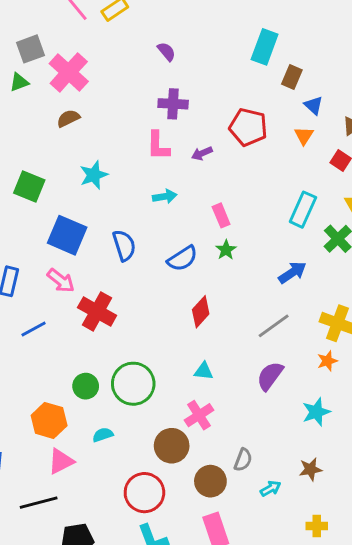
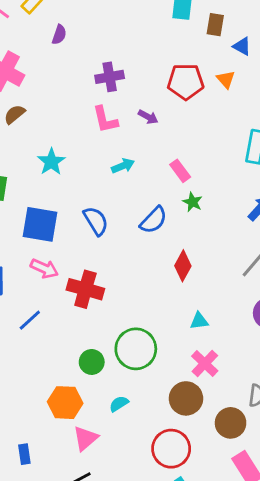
purple semicircle: (166, 52) -> (59, 35), moved, turned 72
orange triangle: (304, 136) -> (226, 79), moved
purple arrow: (202, 153) -> (148, 117), turned -114

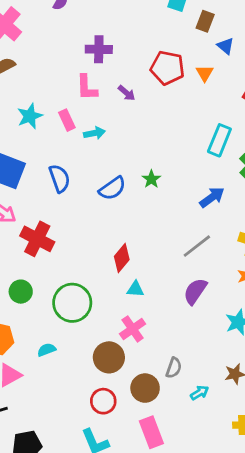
pink rectangle: (180, 171) -> (67, 120), moved
red diamond: (183, 266) -> (122, 258), moved
green circle: (92, 362) -> (21, 292), moved
red circle: (171, 449) -> (103, 401), moved, size x0.7

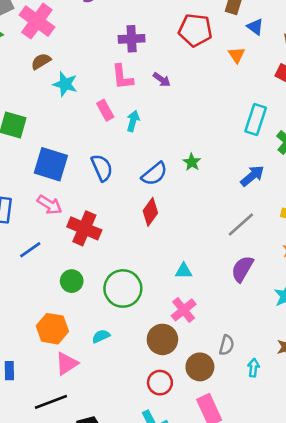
red pentagon: (167, 68) -> (195, 30), moved
cyan star: (30, 116) -> (65, 84), moved, turned -30
cyan arrow: (94, 133) -> (133, 121), turned -60
red diamond: (122, 258) -> (150, 212), moved
cyan arrow: (199, 393) -> (253, 368), turned -48

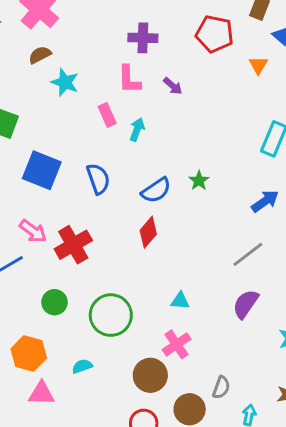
pink arrow: (50, 205) -> (33, 231), moved
red cross: (84, 228) -> (73, 245), turned 32
pink triangle: (67, 363) -> (41, 394), turned 30

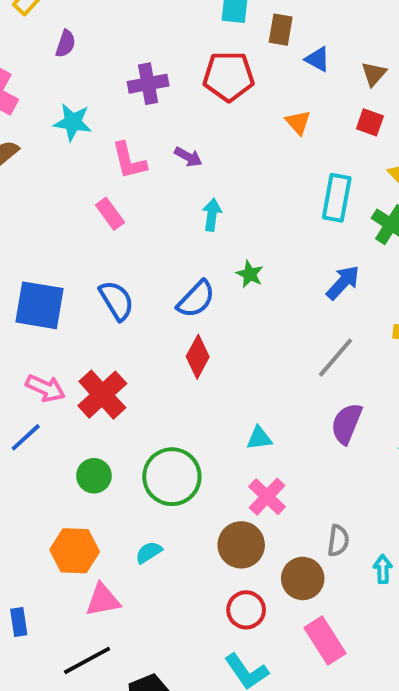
purple cross: (143, 38) -> (148, 84), moved
orange triangle: (258, 65) -> (298, 122), moved
cyan star: (65, 82) -> (73, 122), moved
cyan arrow: (137, 130) -> (212, 215), moved

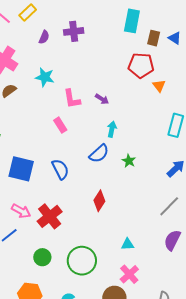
blue triangle: (318, 59) -> (175, 38), moved
red pentagon: (229, 76) -> (141, 65), moved
purple cross: (148, 84) -> (74, 31), moved
blue semicircle: (196, 299) -> (99, 154), moved

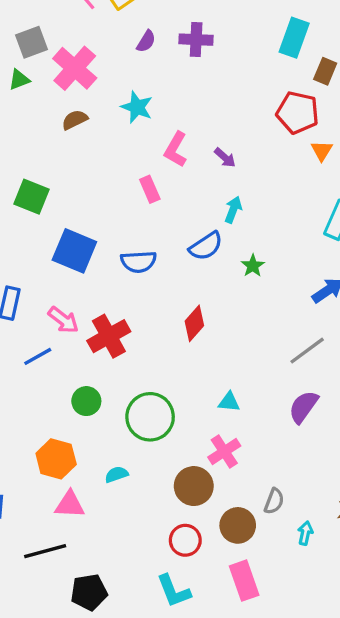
pink L-shape: (72, 99) -> (176, 149), turned 30
blue semicircle: (60, 169) -> (139, 262), turned 105

